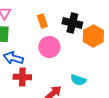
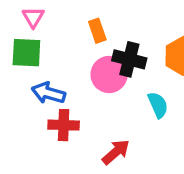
black cross: (72, 23) -> (129, 59), moved
cyan semicircle: (78, 80) -> (158, 105), moved, turned -133

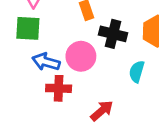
pink circle: (109, 75) -> (81, 56), moved
cyan semicircle: (158, 105) -> (137, 72), turned -140

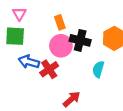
pink circle: (81, 56) -> (61, 46), moved
red cross: (59, 88) -> (49, 69), moved, turned -36

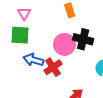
orange rectangle: (60, 22) -> (70, 10), moved

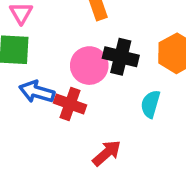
red cross: (53, 67) -> (70, 104), turned -36

